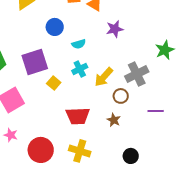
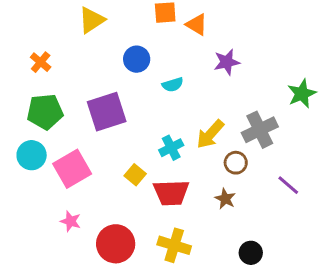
cyan cross: (80, 69) -> (171, 148), moved
yellow square: (54, 83) -> (135, 175), moved
purple line: (156, 111) -> (288, 185), turned 42

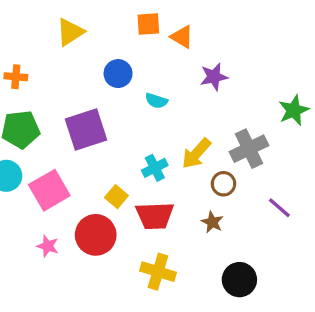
orange cross: (41, 62) -> (16, 77), turned -35
cyan semicircle: (173, 85) -> (156, 101), turned 35
red circle: (116, 244) -> (96, 235), moved
black circle: (251, 253) -> (239, 280), size x1.4

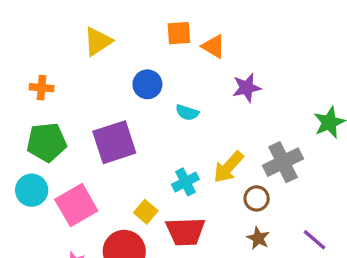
purple line: (279, 208) -> (314, 240), moved
brown star: (212, 222) -> (258, 238), moved

